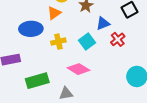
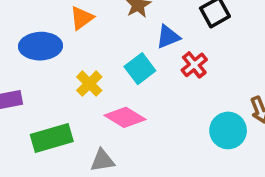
yellow cross: (58, 42) -> (89, 84), moved, turned -32

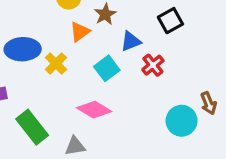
orange triangle: (82, 18) -> (80, 32), moved
yellow cross: (89, 84) -> (56, 64), moved
green rectangle: (52, 138) -> (32, 127), turned 68

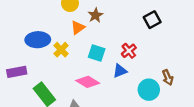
black square: (170, 21) -> (152, 20), moved
blue triangle: (131, 41) -> (120, 71), moved
cyan square: (107, 68) -> (97, 53), turned -35

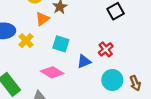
red cross: (129, 51) -> (106, 49), moved
brown arrow: (168, 77) -> (135, 83), moved

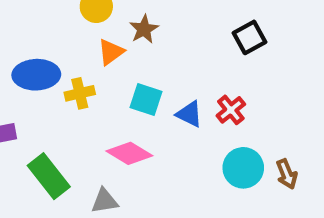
yellow cross: (26, 41) -> (80, 93), turned 32
blue triangle: (84, 61) -> (189, 114), moved, turned 48

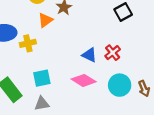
cyan square: (146, 100) -> (42, 78), moved, turned -30
pink diamond: (129, 153) -> (84, 80), moved

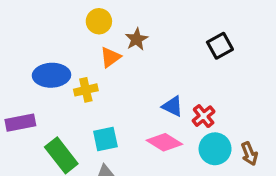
red cross: (113, 53) -> (204, 116), moved

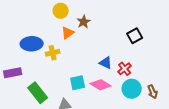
black square: (220, 46) -> (135, 36), moved
cyan square: (105, 139) -> (78, 83), moved

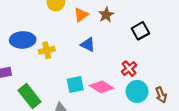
brown star: (84, 22) -> (106, 15), moved
orange triangle: (68, 33) -> (81, 15), moved
blue triangle: (106, 63) -> (88, 45), moved

